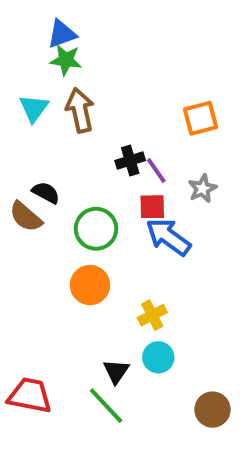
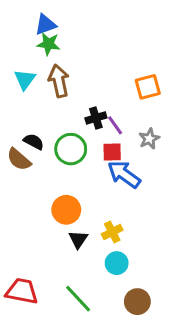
green circle: (96, 229) -> (71, 149), moved
black triangle: (116, 371) -> (78, 239), moved
brown circle: (213, 410) -> (137, 302), moved

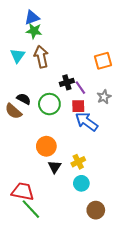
red trapezoid: (22, 291) -> (23, 192), moved
green line: (78, 299) -> (31, 209), moved

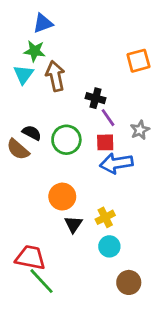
green star: (34, 31) -> (35, 51), moved
orange square: (103, 61) -> (138, 61), moved
black cross: (67, 82) -> (96, 98), moved, turned 32
blue arrow: (87, 122) -> (116, 163), turned -45

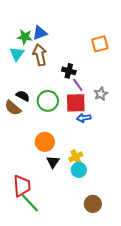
blue triangle: (43, 23) -> (40, 33), moved
red square: (105, 142) -> (76, 103), size x1.5
blue arrow: (116, 163) -> (84, 118), size x0.6
cyan circle: (109, 246) -> (79, 170), moved
red trapezoid: (30, 258) -> (22, 186), turned 75

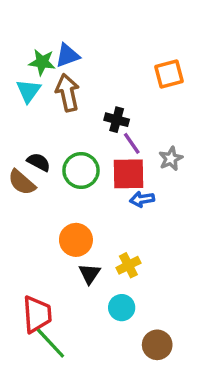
cyan circle: (79, 170) -> (122, 308), moved

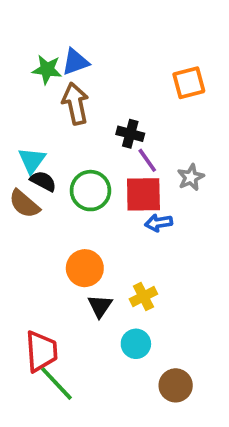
cyan triangle: (29, 91) -> (32, 160), moved

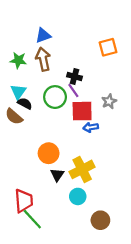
green star: (47, 70) -> (18, 60), moved
purple line: (147, 160) -> (73, 91), moved
green circle: (90, 191) -> (55, 97), moved
yellow cross: (143, 297) -> (82, 169), size x1.6

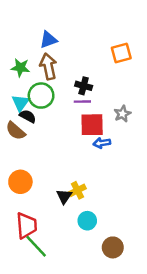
purple line: (73, 91) -> (82, 102), turned -56
green circle: (55, 97) -> (41, 96), moved
orange circle: (49, 153) -> (20, 182), moved
yellow cross: (82, 169) -> (78, 190), moved, size x0.6

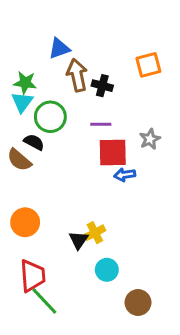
brown arrow: (48, 66) -> (77, 75), moved
black cross: (84, 86) -> (102, 86), moved
cyan triangle: (20, 103) -> (22, 102), moved

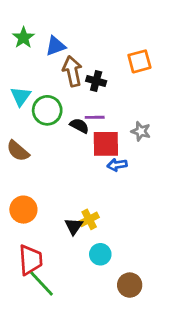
green star: (25, 83) -> (23, 38), moved, turned 30
gray star: (150, 139) -> (141, 131), turned -30
black semicircle: (34, 142) -> (79, 126), moved

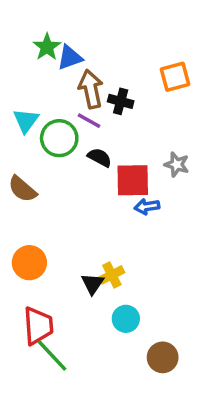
green star: (23, 38) -> (47, 47), moved
purple line: (95, 117) -> (89, 121), moved, turned 30

